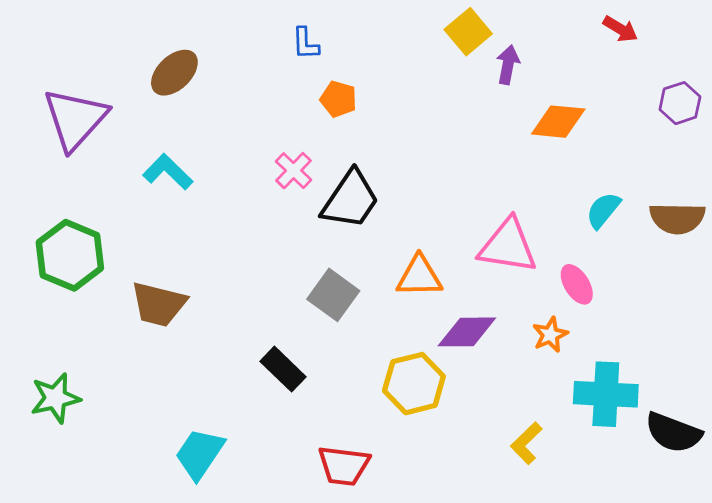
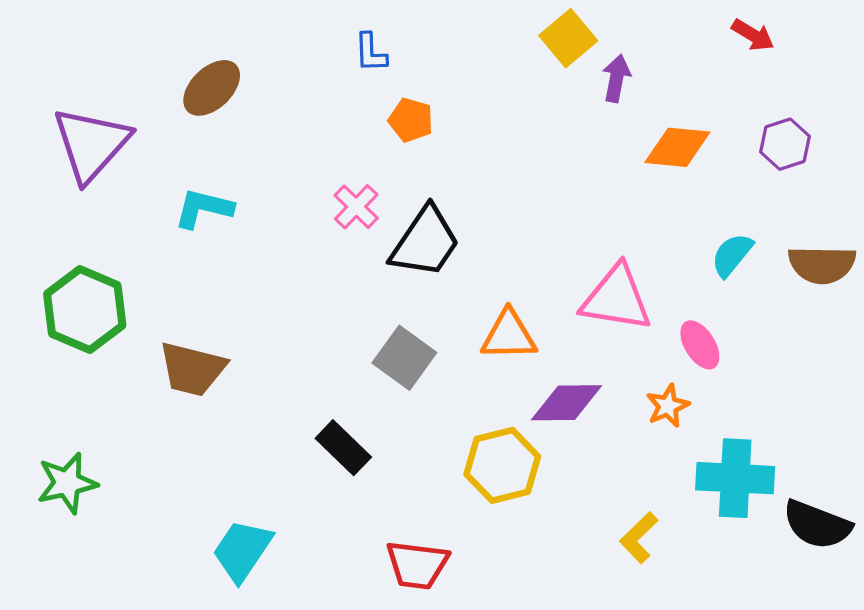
purple hexagon: (680, 103) -> (785, 144), moved
cyan L-shape: (168, 172) -> (204, 208), turned -30

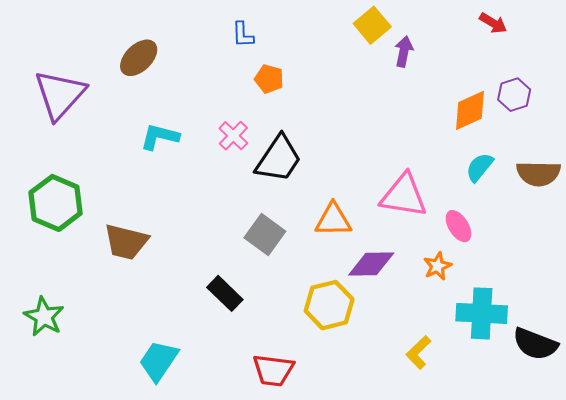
orange diamond: (677, 147) -> (470, 110), moved, turned -30
cyan L-shape: (204, 208) -> (160, 137), moved
green star: (67, 483) -> (44, 317), turned -30

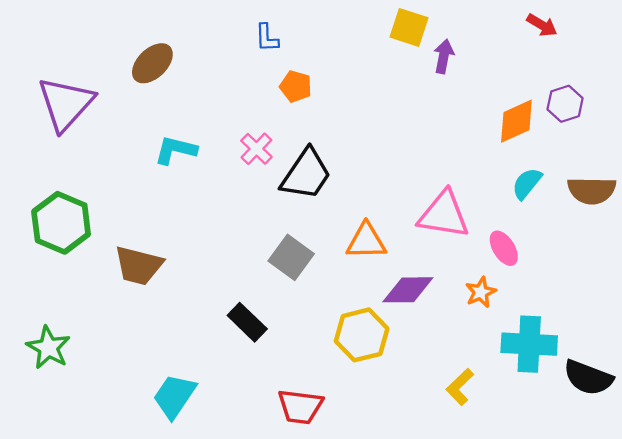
yellow square: (372, 25) -> (409, 27), turned -32

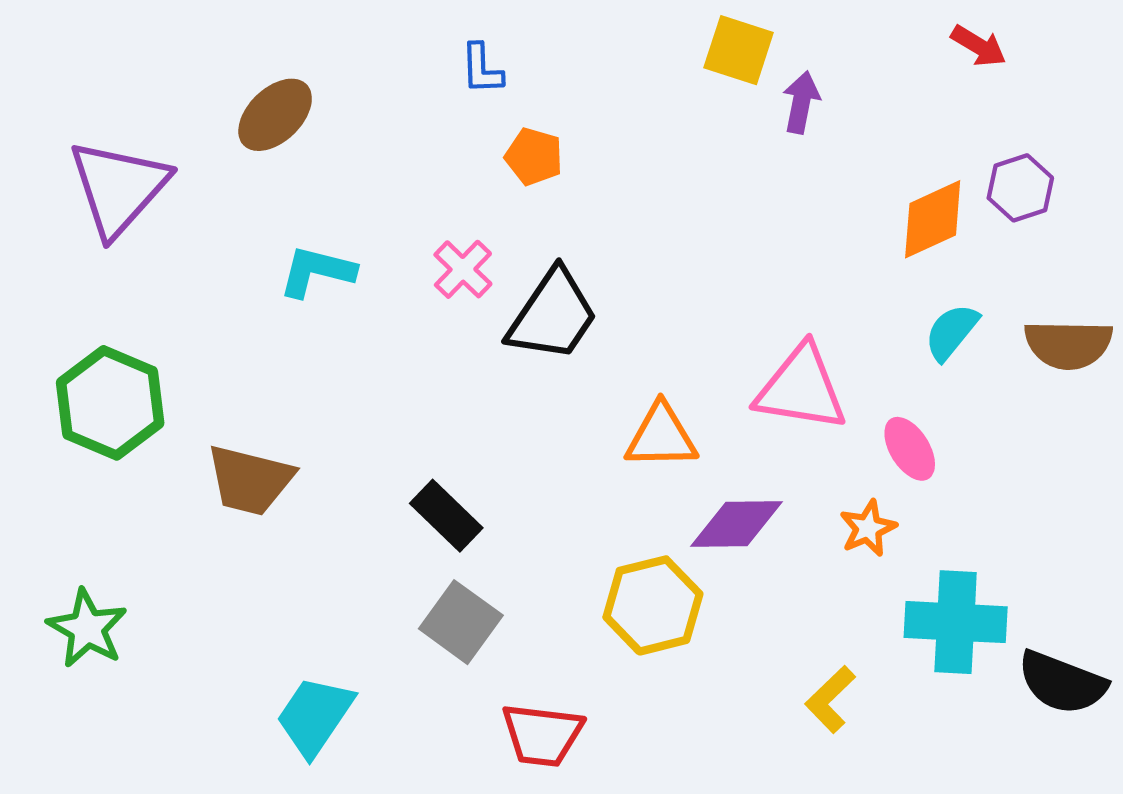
gray square: (291, 257) -> (461, 622), moved
black rectangle: (247, 322) -> (446, 516), moved

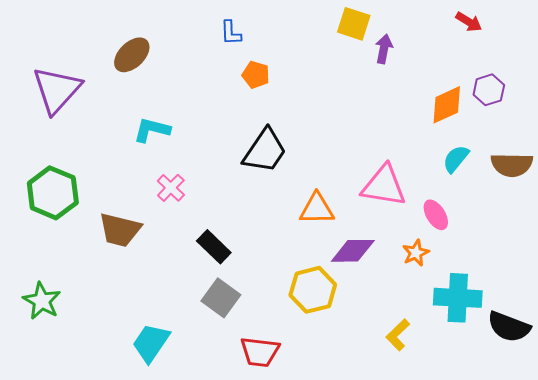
pink cross: (463, 269) -> (171, 188), moved

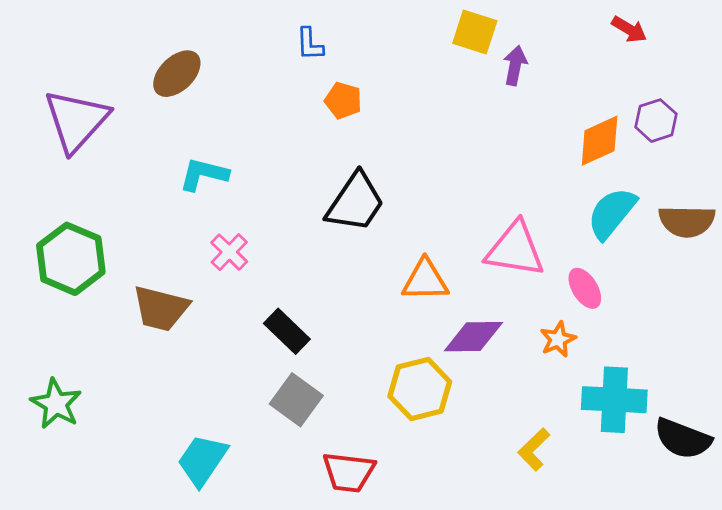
cyan semicircle: (456, 159) -> (612, 213), size x1.4

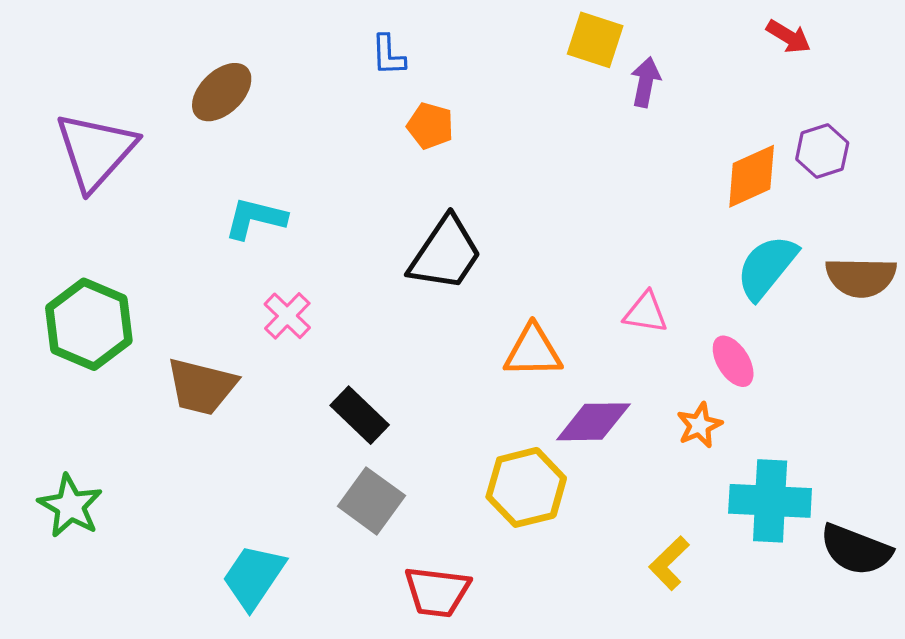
pink triangle: (515, 249) -> (646, 312), size x0.6

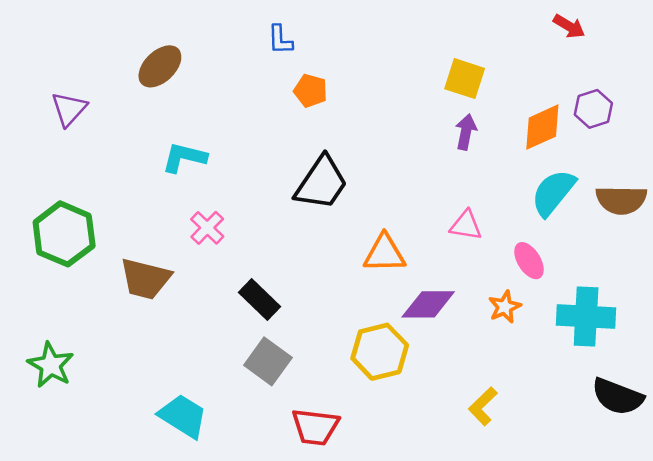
yellow square: (595, 40) -> (465, 79), moved
purple arrow: (646, 82) -> (466, 132), moved
purple triangle: (96, 151) -> (69, 109), size x0.6
cyan cross: (770, 501) -> (586, 316), moved
cyan trapezoid: (254, 577) -> (183, 416), turned 88

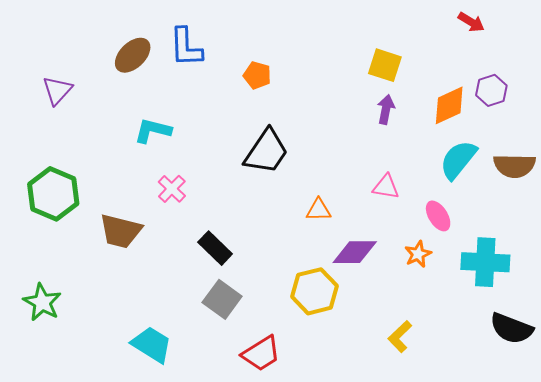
blue L-shape: (280, 40) -> (186, 47), moved, size x1.6
orange triangle: (385, 253) -> (319, 210), size x0.7
red trapezoid: (315, 427) -> (261, 354), turned -39

